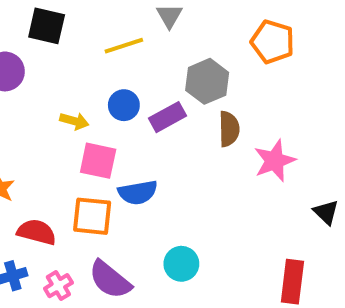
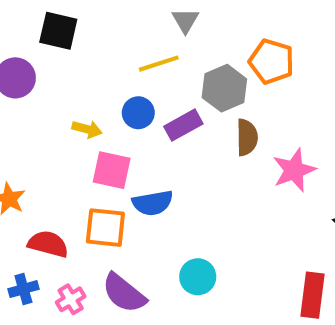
orange pentagon: (273, 42) -> (272, 62), moved
yellow line: (124, 46) -> (159, 64), moved

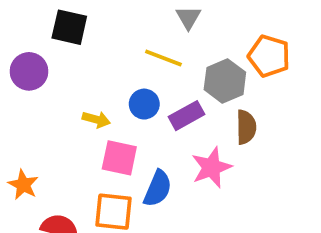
yellow line: (159, 64) -> (163, 58), turned 39
pink star: (294, 170) -> (211, 167), moved
blue semicircle: (153, 203) -> (158, 189), turned -57

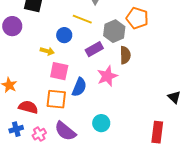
blue circle: (144, 104) -> (64, 35), moved

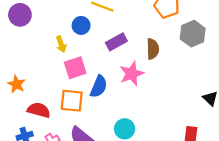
gray hexagon: (114, 31) -> (193, 34), moved
yellow arrow: (47, 51) -> (61, 44), turned 56
pink square: (59, 71) -> (75, 68), turned -30

